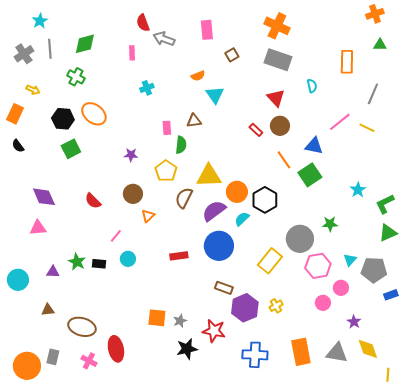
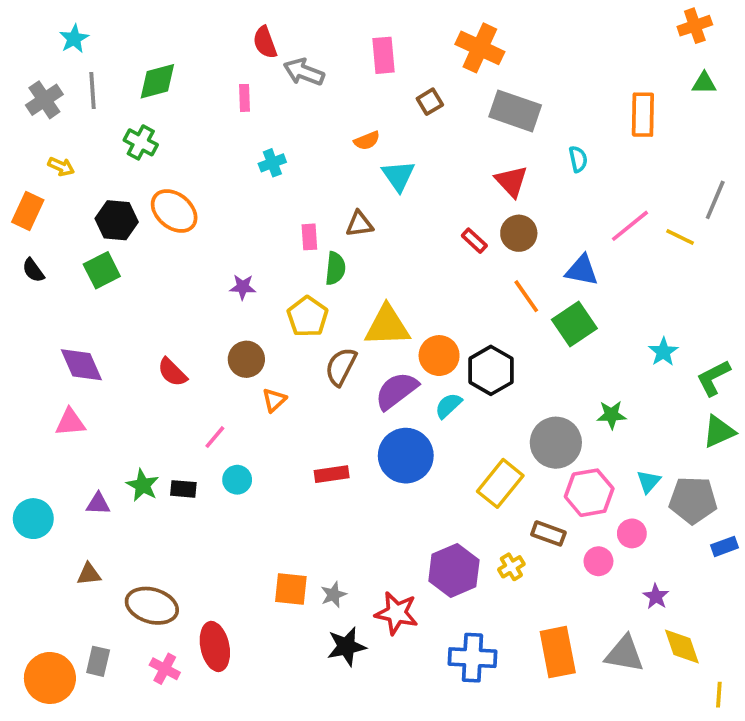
orange cross: (277, 26) -> (480, 48), moved
gray line: (373, 94) -> (715, 200), moved
green square: (71, 149) -> (102, 270), moved
brown rectangle: (224, 288) -> (548, 533), moved

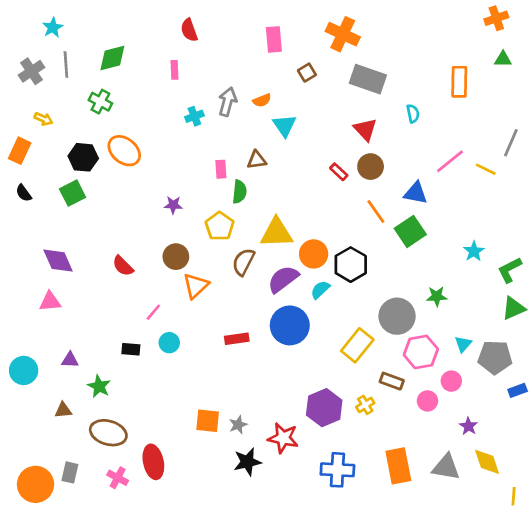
gray arrow: (304, 72) -> (228, 102), moved, turned 84
orange triangle: (274, 400) -> (196, 286), size x1.5
green star: (143, 485) -> (99, 386), moved

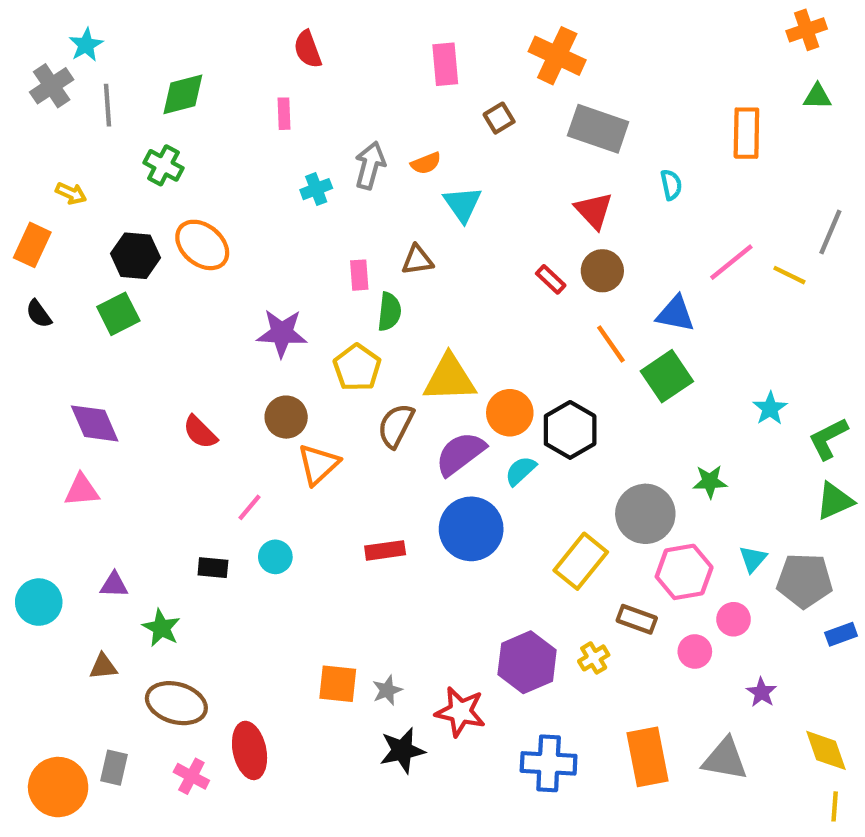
gray cross: (32, 71) -> (52, 86), moved
purple star: (173, 205) -> (282, 333), size x1.6
yellow diamond: (487, 462) -> (826, 750), moved

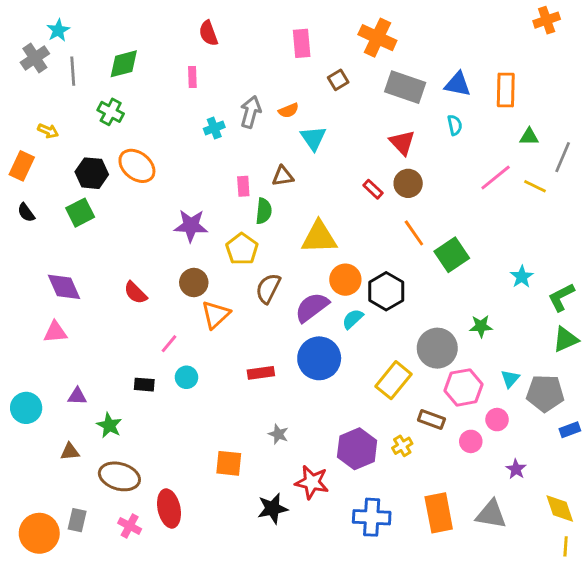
green triangle: (817, 97) -> (529, 137), moved
blue triangle: (675, 314) -> (458, 84), moved
yellow triangle: (450, 378) -> (319, 237), moved
gray star: (387, 690) -> (278, 434), moved, turned -30

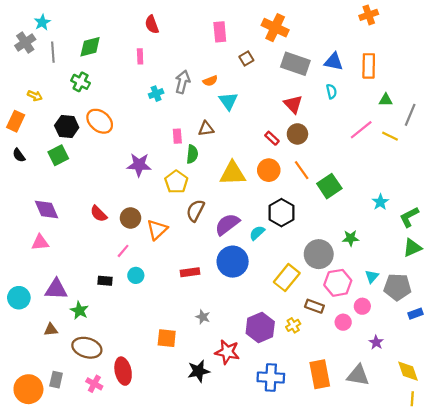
orange cross: (547, 20) -> (369, 15), moved
orange circle: (345, 280) -> (269, 170), moved
brown circle: (194, 283) -> (130, 218), moved
purple triangle: (77, 396) -> (56, 289), size x1.6

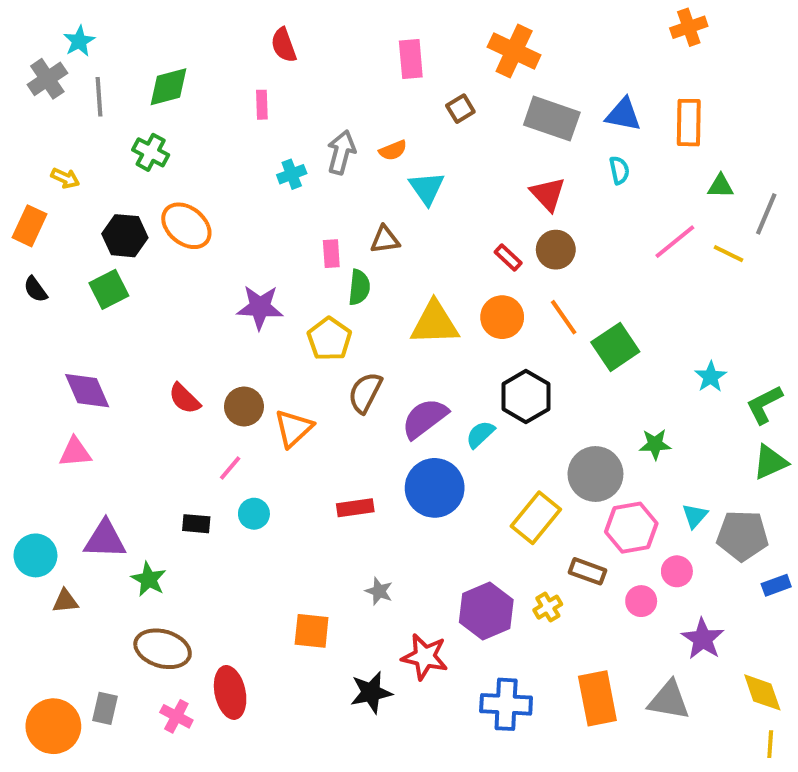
brown triangle: (51, 330) -> (65, 601), moved
purple star: (376, 342) -> (703, 639), size x1.5

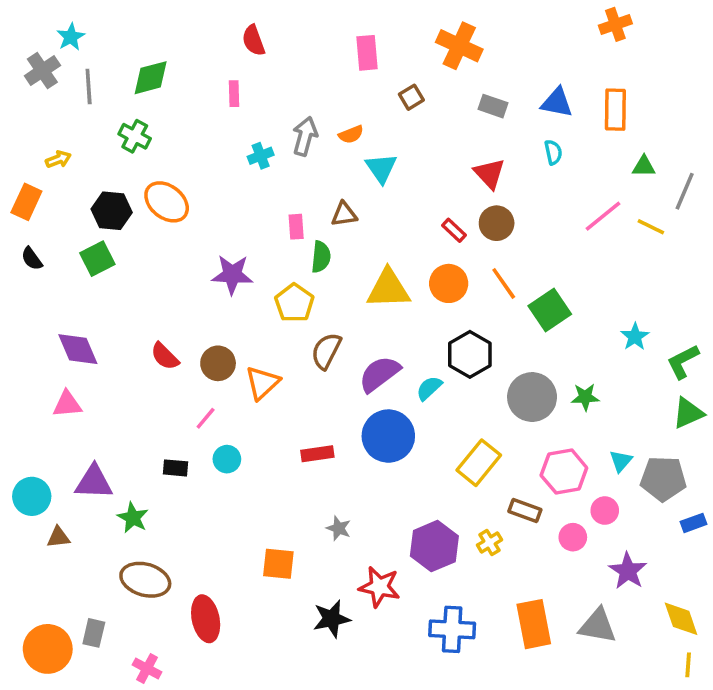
gray rectangle: (552, 119) -> (493, 106), size x0.6
yellow arrow: (65, 178) -> (58, 159), turned -45
gray circle: (595, 474) -> (532, 397), moved
pink cross: (176, 716) -> (147, 668), moved

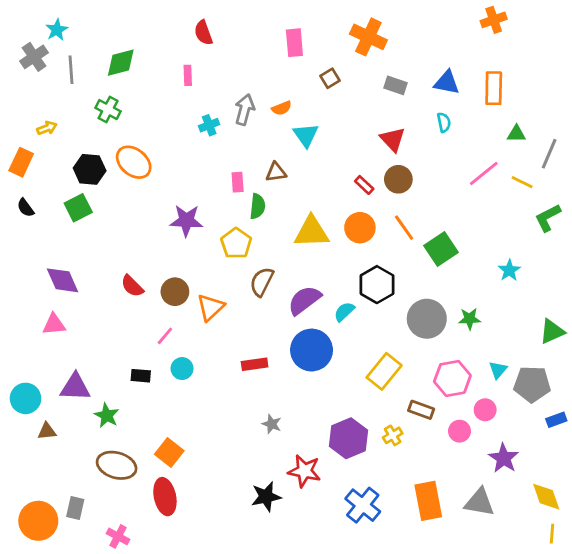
green L-shape: (683, 362) -> (548, 218), moved
orange square: (278, 564) -> (169, 452), moved, turned 32
blue cross: (452, 629) -> (363, 505), turned 36

